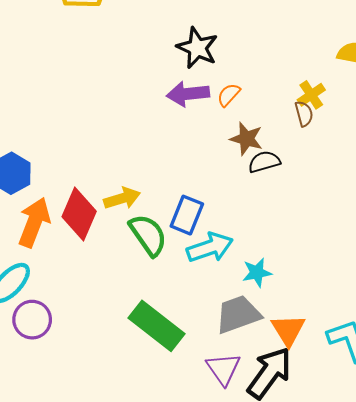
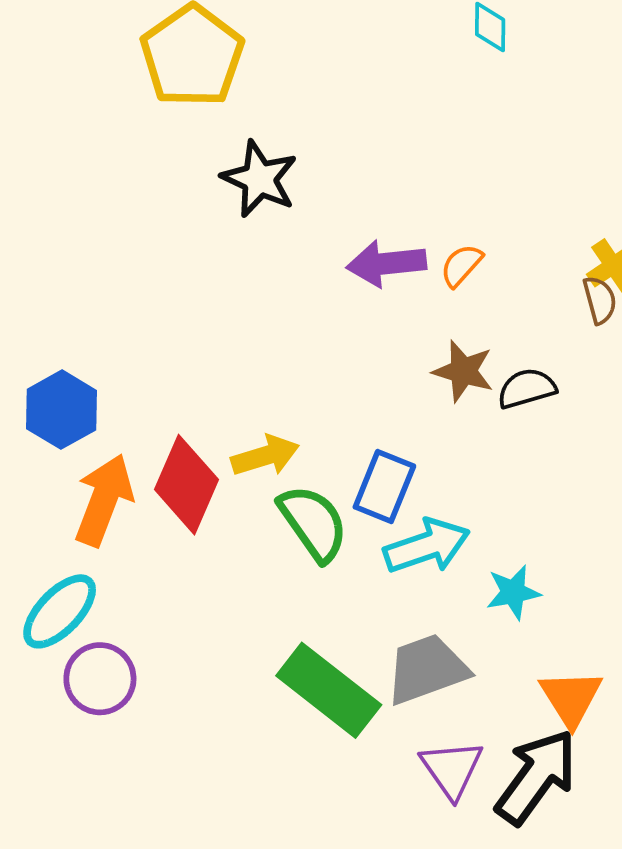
black star: (197, 48) -> (259, 179), moved
brown star: (246, 139) -> (463, 371), moved
gray trapezoid: (238, 314) -> (427, 669), moved

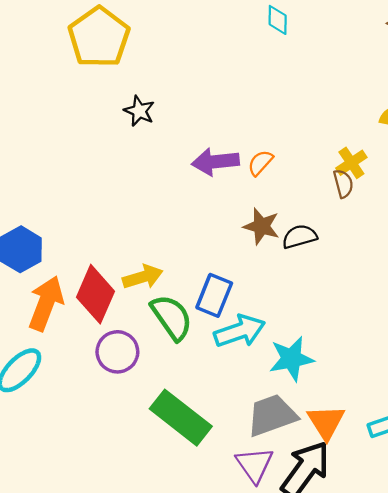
black star: (259, 179) -> (139, 111), size x0.7
cyan star: (513, 592) -> (291, 359), size x1.4
gray trapezoid: (427, 669) -> (272, 415), moved
purple circle: (100, 679) -> (117, 352), moved

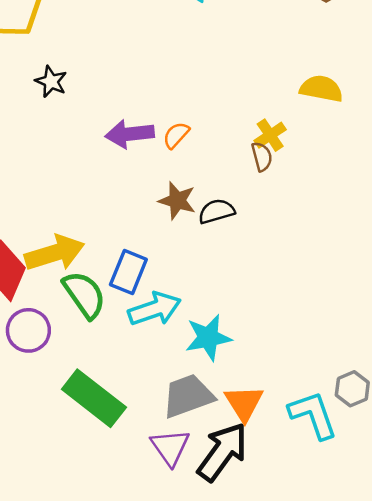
yellow arrow: (143, 277) -> (55, 253), size x1.4

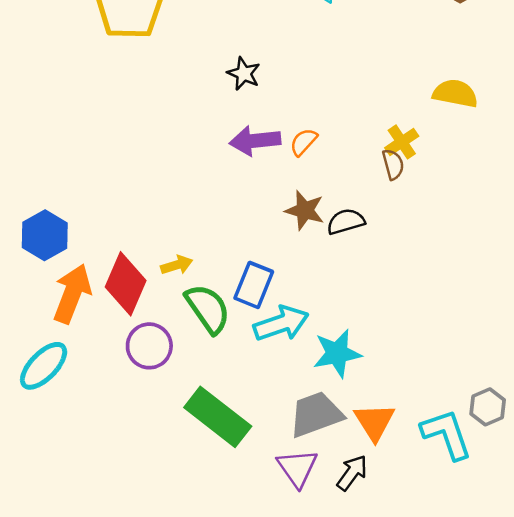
black star: (51, 82) -> (244, 74), moved
yellow arrow: (55, 253) -> (177, 265), size x0.5
black arrow: (222, 452) -> (352, 473), size x0.6

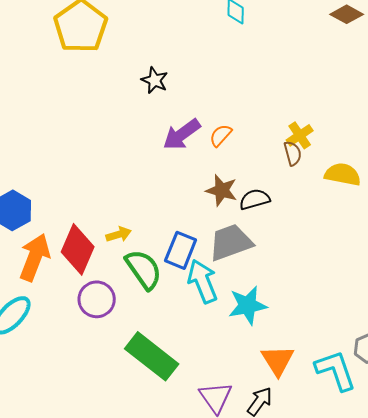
black star: (244, 74) -> (155, 80), moved
yellow semicircle: (455, 93) -> (343, 174), moved
purple arrow: (255, 141) -> (182, 134), turned -30
cyan arrow: (281, 324) -> (203, 281), turned -93
gray trapezoid: (316, 414) -> (231, 242), moved

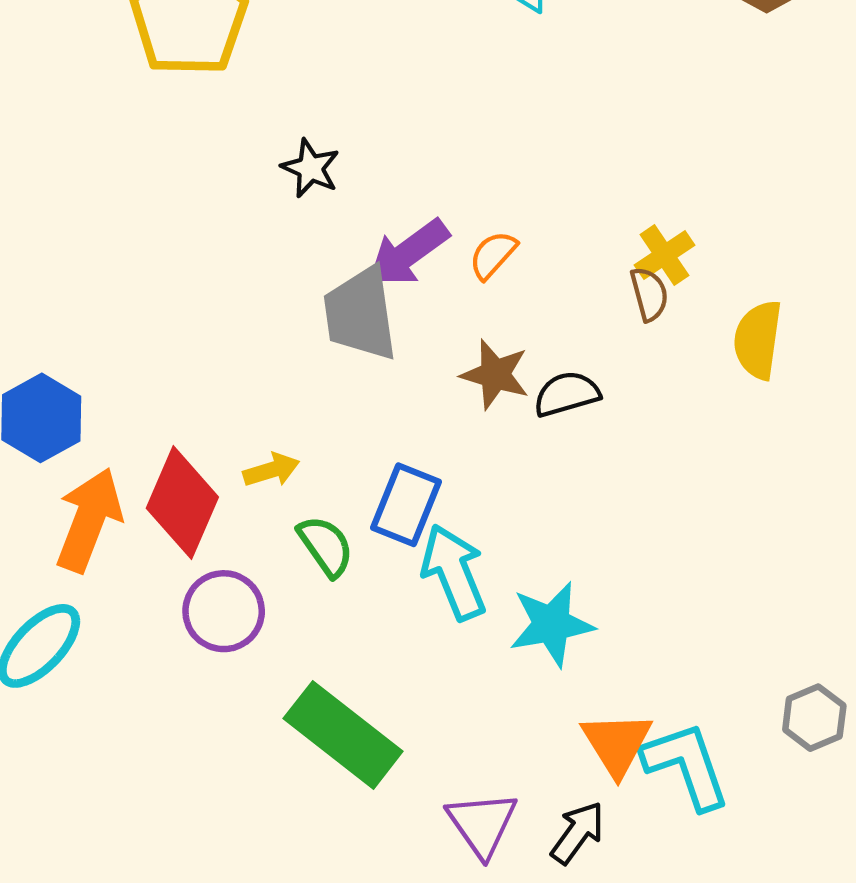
black star: (155, 80) -> (310, 168), moved
yellow semicircle: (343, 174) -> (758, 340), turned -93
gray trapezoid: (231, 242) -> (360, 314), moved, turned -78
green semicircle: (144, 269) -> (326, 546), size x0.7
cyan L-shape: (336, 370) -> (686, 765), moved

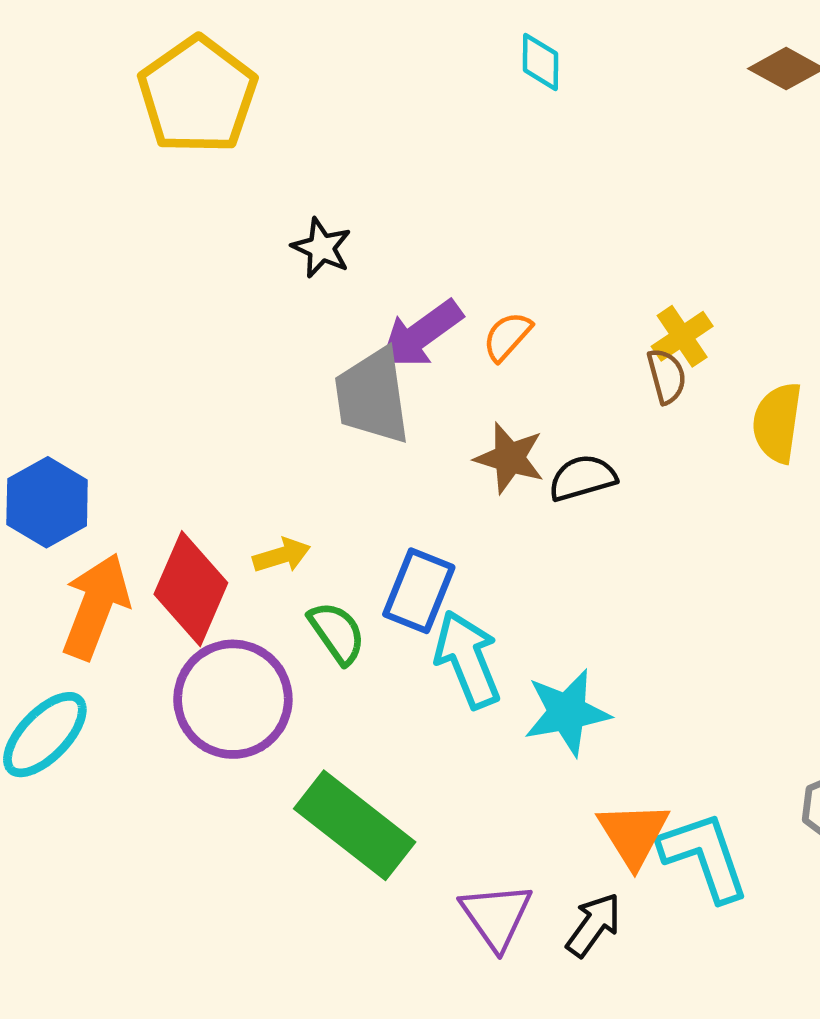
purple circle: (224, 611) -> (233, 699), size x1.4

